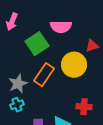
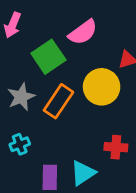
pink semicircle: (61, 27) -> (83, 32), turned -35
gray star: (18, 84) -> (21, 97), moved

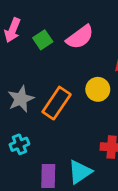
green square: (48, 57) -> (43, 40), moved, size x0.6
yellow circle: (102, 87) -> (98, 89), size x0.7

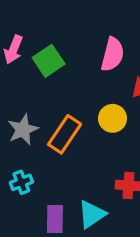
pink semicircle: (80, 37) -> (113, 54), moved, turned -40
green square: (43, 40) -> (49, 61), size x1.4

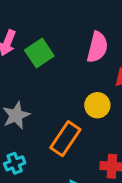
orange rectangle: (65, 134) -> (65, 139), moved

